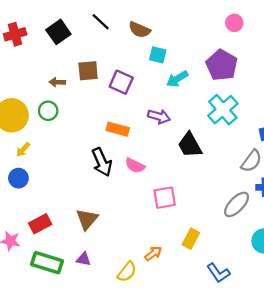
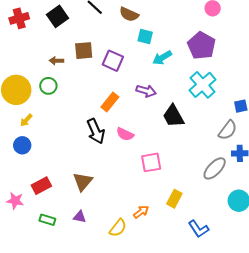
orange rectangle: (118, 129) -> (110, 102), turned -66
green rectangle: (47, 263) -> (47, 220), size x0.6

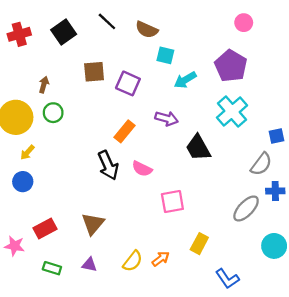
brown arrow: (56, 61) -> (44, 85), moved, turned 104
yellow semicircle: (118, 228) -> (133, 261), moved

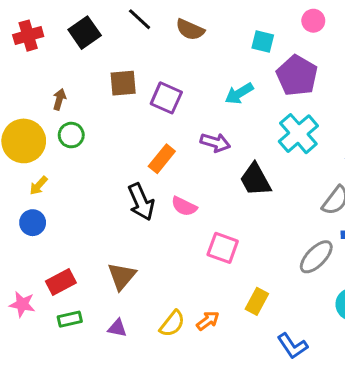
cyan square: (165, 55) -> (263, 41), moved
pink square: (172, 202) -> (223, 248), turned 30
green rectangle: (52, 268) -> (70, 319), moved, turned -30

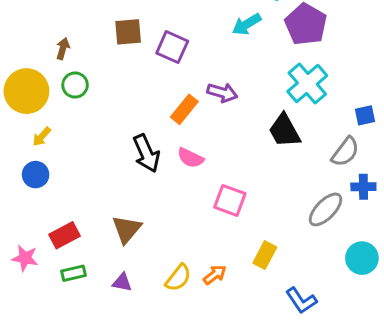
cyan arrow: (239, 93) -> (247, 24), moved
orange rectangle: (162, 159) -> (184, 109), moved
black trapezoid: (255, 180) -> (285, 131), moved

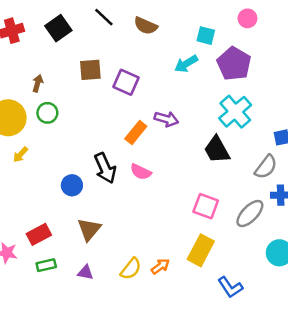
blue circle: (36, 175) -> (72, 185), moved
pink square: (230, 200) -> (206, 206), moved
yellow rectangle: (265, 255) -> (201, 250), size x1.4

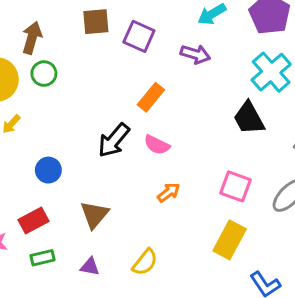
brown arrow: (38, 83) -> (32, 38), size x1.5
purple arrow: (166, 119) -> (195, 54), moved
black arrow: (105, 168) -> (114, 140), turned 64
blue circle: (72, 185) -> (48, 170), moved
orange arrow: (160, 266) -> (169, 192), moved

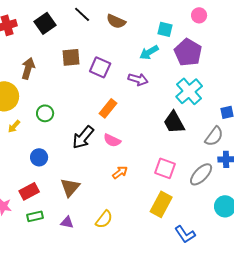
green circle: (44, 74) -> (45, 113), moved

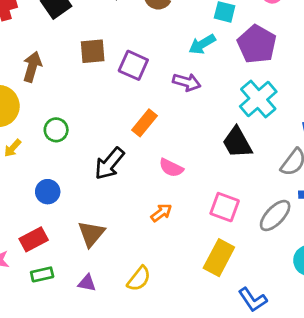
pink semicircle: (112, 140) -> (171, 168), moved

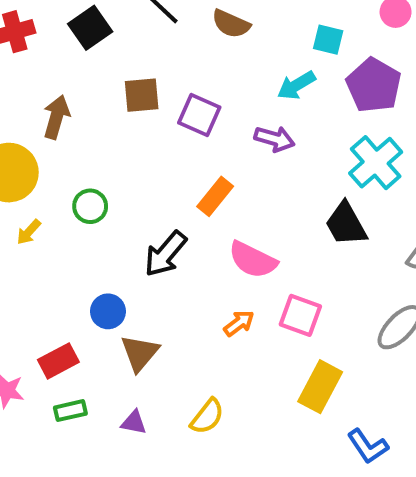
pink semicircle: (171, 168) -> (253, 260), size x1.4
blue circle: (48, 192) -> (108, 311), moved
pink square: (225, 207) -> (300, 315), moved

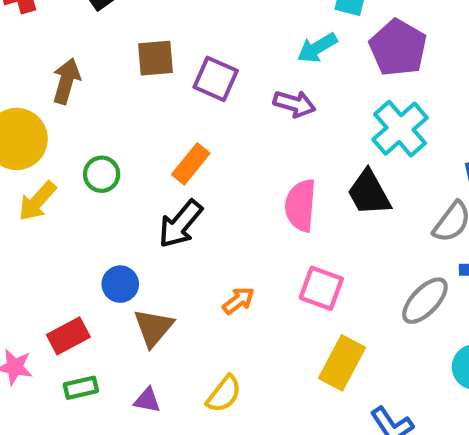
orange rectangle: (215, 196) -> (191, 164), moved
yellow arrow: (29, 232) -> (37, 201), size x1.5
pink semicircle: (253, 260) -> (301, 205), moved, turned 69
orange arrow: (239, 323) -> (238, 301), moved

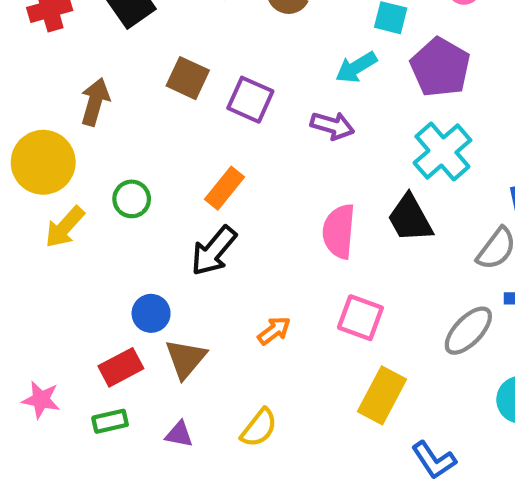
brown square: (155, 58) -> (188, 78), turned 30
red rectangle: (68, 336) -> (121, 367), moved

